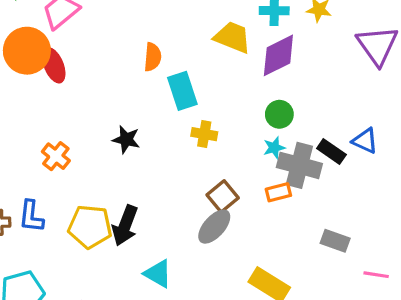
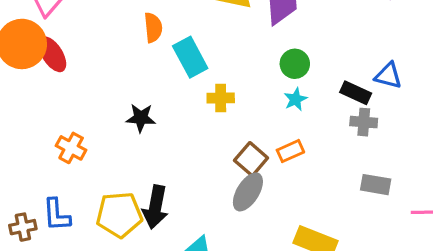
gray cross: (299, 165) -> (364, 122), moved, size x0.6
orange rectangle: (278, 192) -> (290, 151), moved

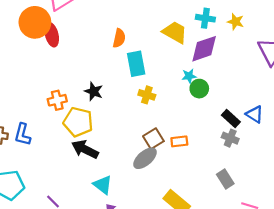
cyan star: (296, 99) -> (189, 76), moved
orange cross: (71, 148) -> (57, 100), moved, turned 30
gray rectangle: (376, 185) -> (225, 179), turned 30
black arrow: (155, 207) -> (85, 149), turned 88
yellow pentagon: (119, 215) -> (78, 122), moved

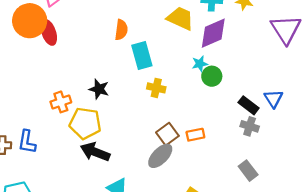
blue triangle: (255, 114) -> (273, 99), turned 30

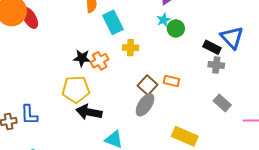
blue triangle: (273, 99) -> (232, 37), size x1.4
orange cross: (61, 102) -> (100, 61), moved
orange rectangle: (195, 135) -> (171, 81), turned 35

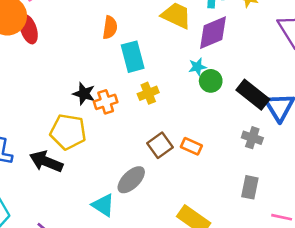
black rectangle: (212, 47) -> (253, 95), moved, size x1.4
yellow cross: (130, 48) -> (148, 93), turned -35
gray rectangle: (222, 103) -> (250, 187), turned 48
gray ellipse: (145, 105) -> (131, 180), moved
black arrow: (89, 112) -> (46, 162), moved

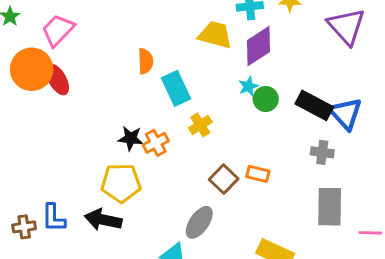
gray rectangle: (250, 187) -> (330, 207), size x1.5

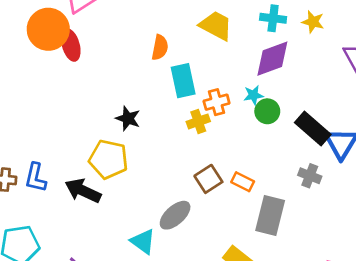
yellow trapezoid: (215, 35) -> (216, 26), moved
orange cross: (156, 143) -> (217, 102), moved
gray rectangle: (330, 207) -> (270, 215), moved

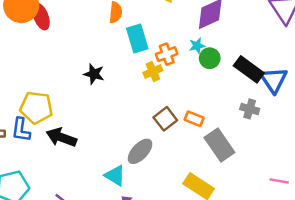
yellow pentagon: (108, 159) -> (36, 108), moved
gray rectangle: (270, 215) -> (219, 145), turned -44

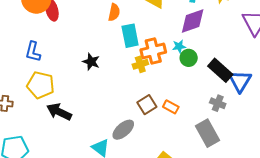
orange cross: (167, 54) -> (153, 51), size x1.4
blue L-shape: (21, 130) -> (33, 52), moved
gray rectangle: (219, 145) -> (208, 133), moved

